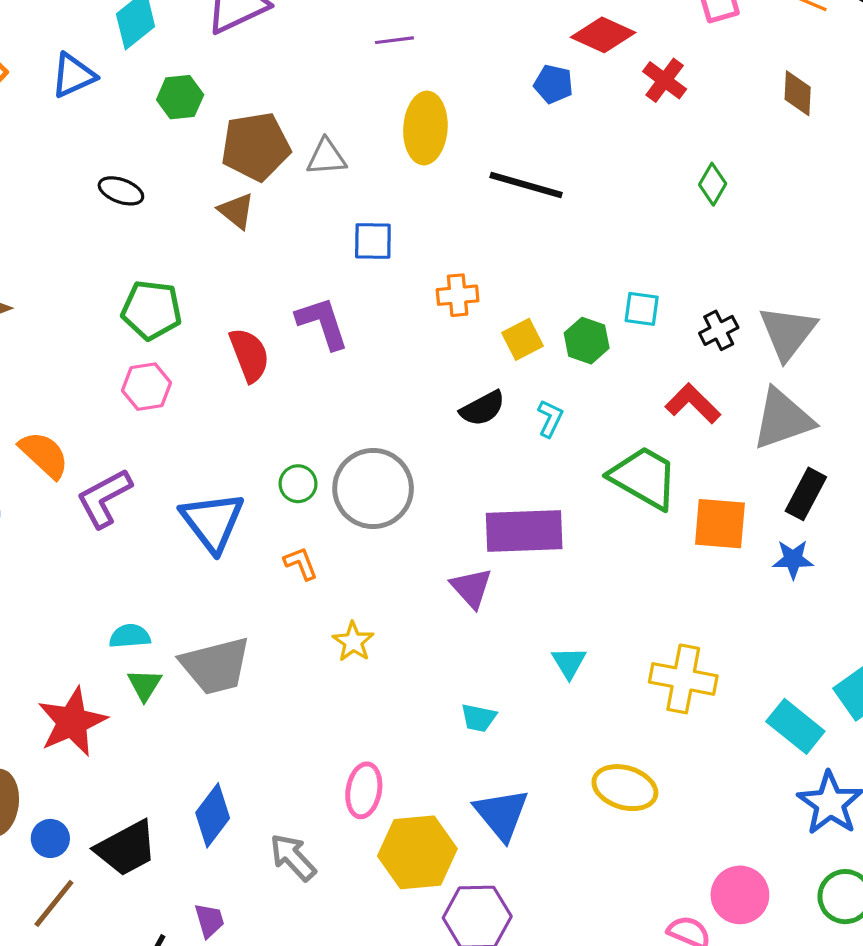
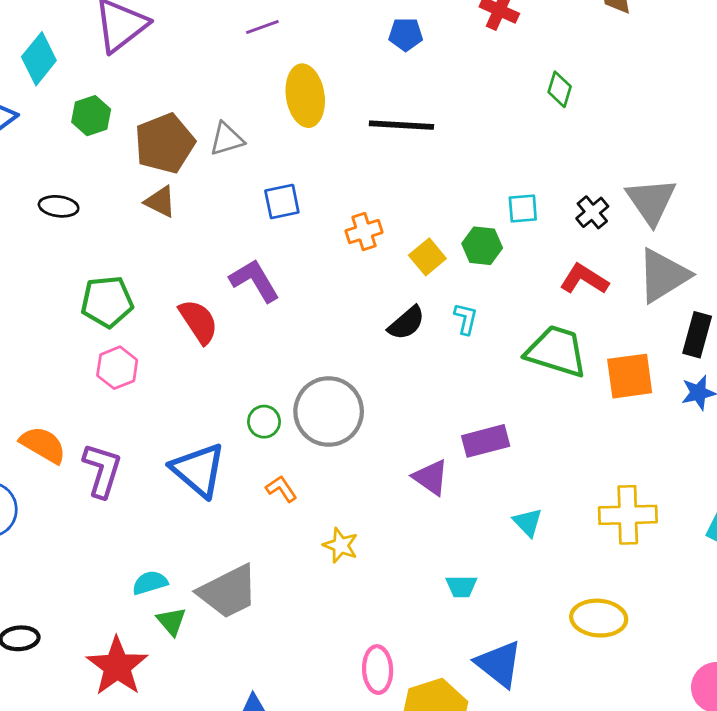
purple L-shape: (104, 498) -> (102, 470), turned 148
purple rectangle: (524, 531) -> (486, 441), moved, size x0.7

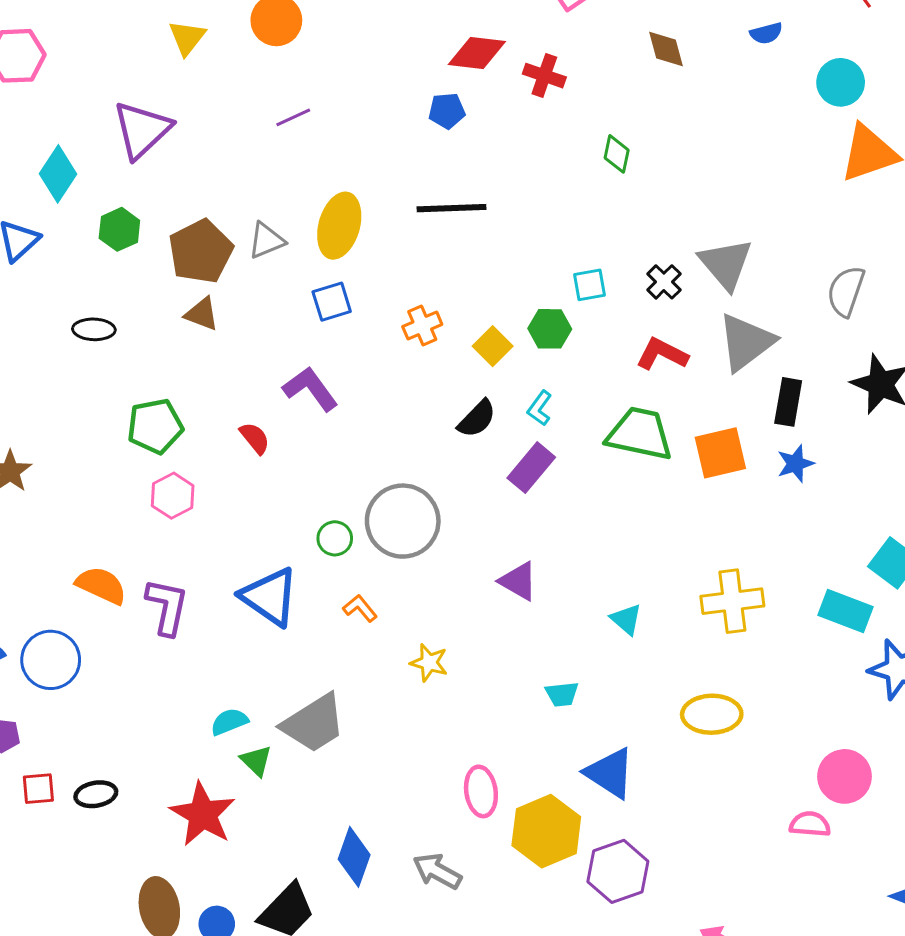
yellow ellipse: (305, 96) -> (339, 226), moved, turned 30
cyan L-shape: (466, 319) -> (540, 408), turned -152
red semicircle: (198, 321) -> (255, 438), size x0.7
purple rectangle: (486, 441) -> (531, 468), moved, turned -30

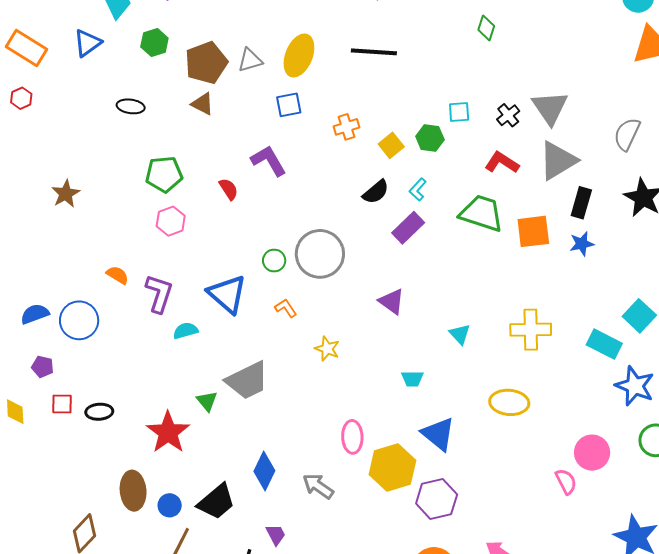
orange semicircle: (101, 585) -> (118, 275), size x0.7
cyan semicircle: (229, 722) -> (186, 331), moved
pink semicircle: (810, 824) -> (566, 481), turned 52

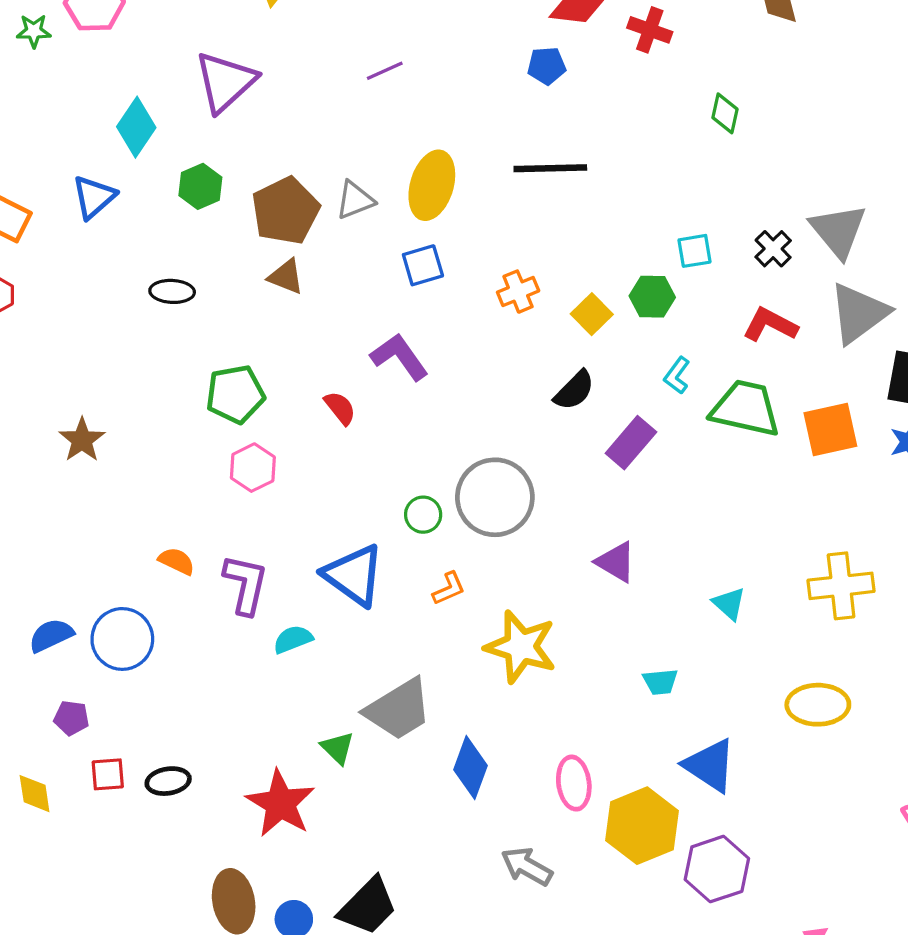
cyan L-shape: (418, 189) -> (677, 375), moved
orange L-shape: (286, 308) -> (449, 589), turned 105
yellow star: (327, 349) -> (521, 647), size x1.8
blue diamond: (264, 471) -> (470, 768), moved

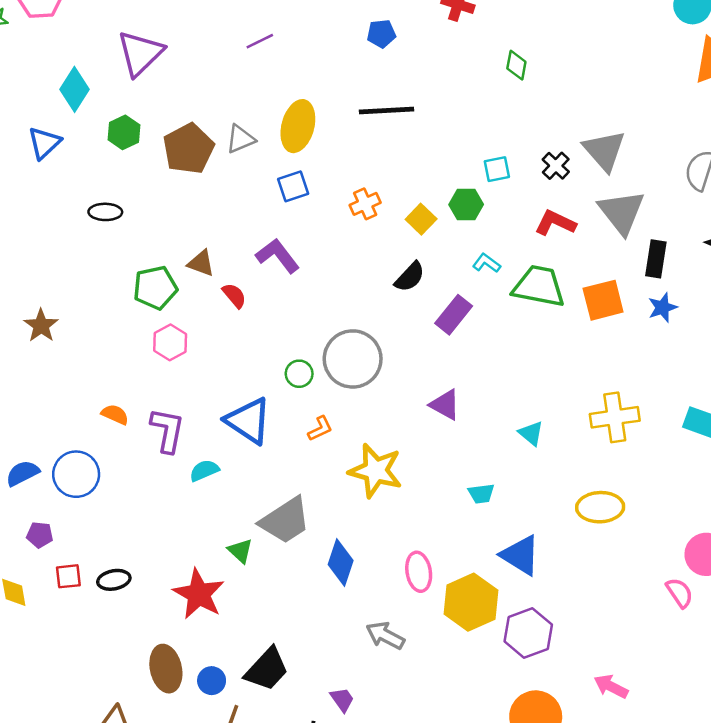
brown triangle: (286, 277) -> (201, 263), moved
gray triangle: (859, 313) -> (622, 212), turned -30
cyan L-shape: (677, 375) -> (487, 263), turned 92

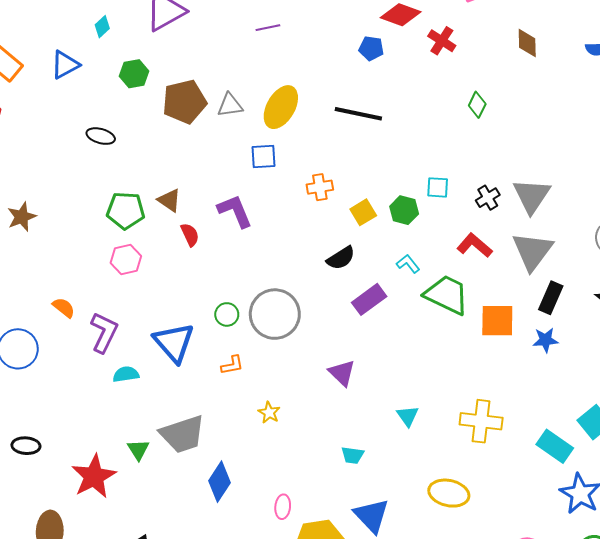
cyan diamond: (75, 89) -> (102, 27), size x0.6
yellow star: (376, 471) -> (269, 413), size x0.5
pink ellipse: (419, 572) -> (283, 507), size x0.7

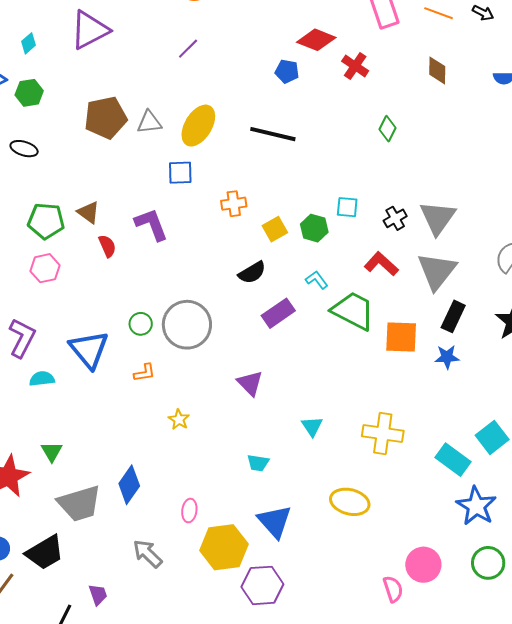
purple line: (268, 28) -> (188, 49), turned -35
green hexagon: (134, 74) -> (29, 93), moved
gray trapezoid: (183, 434) -> (79, 503), moved

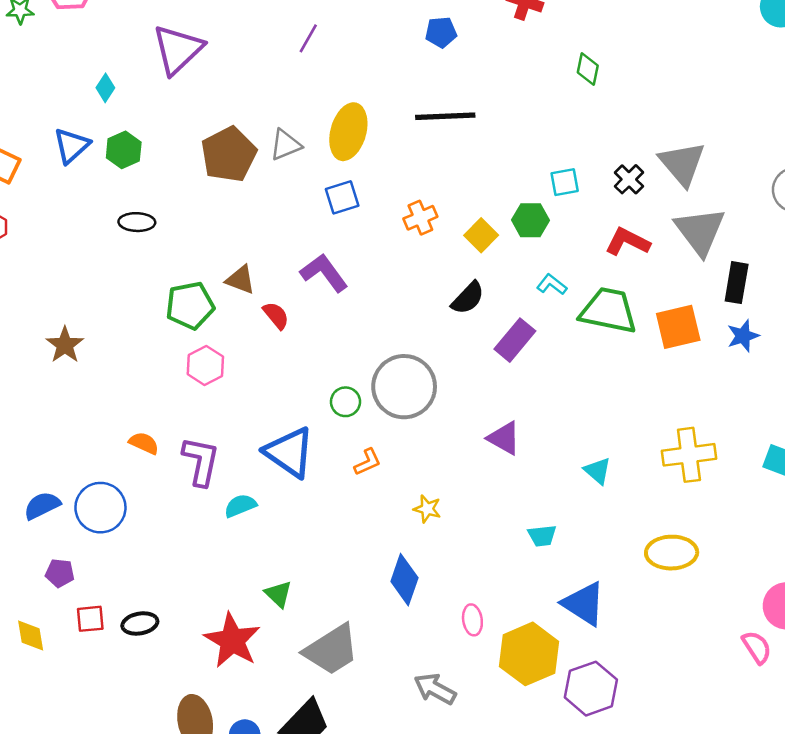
blue diamond: (129, 485) -> (404, 580), moved

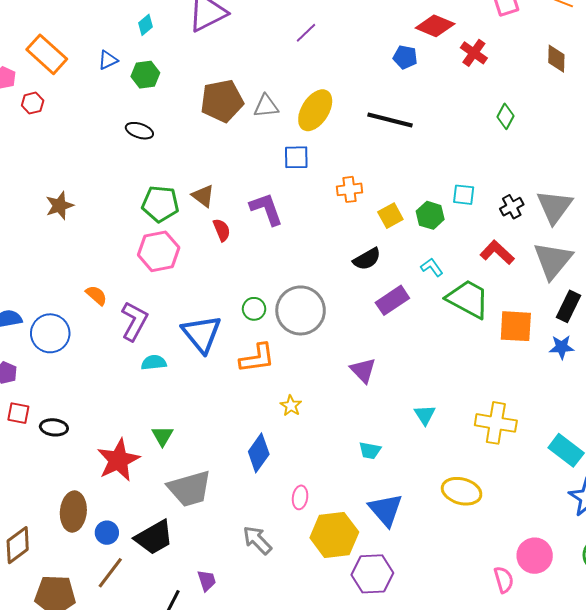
blue triangle: (71, 146) -> (108, 60), size x0.7
pink hexagon: (205, 365) -> (159, 251), size x1.4
orange L-shape: (367, 462) -> (257, 358), size x1.6

